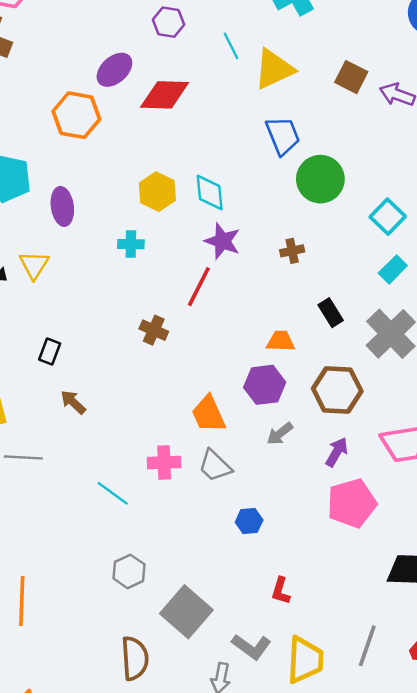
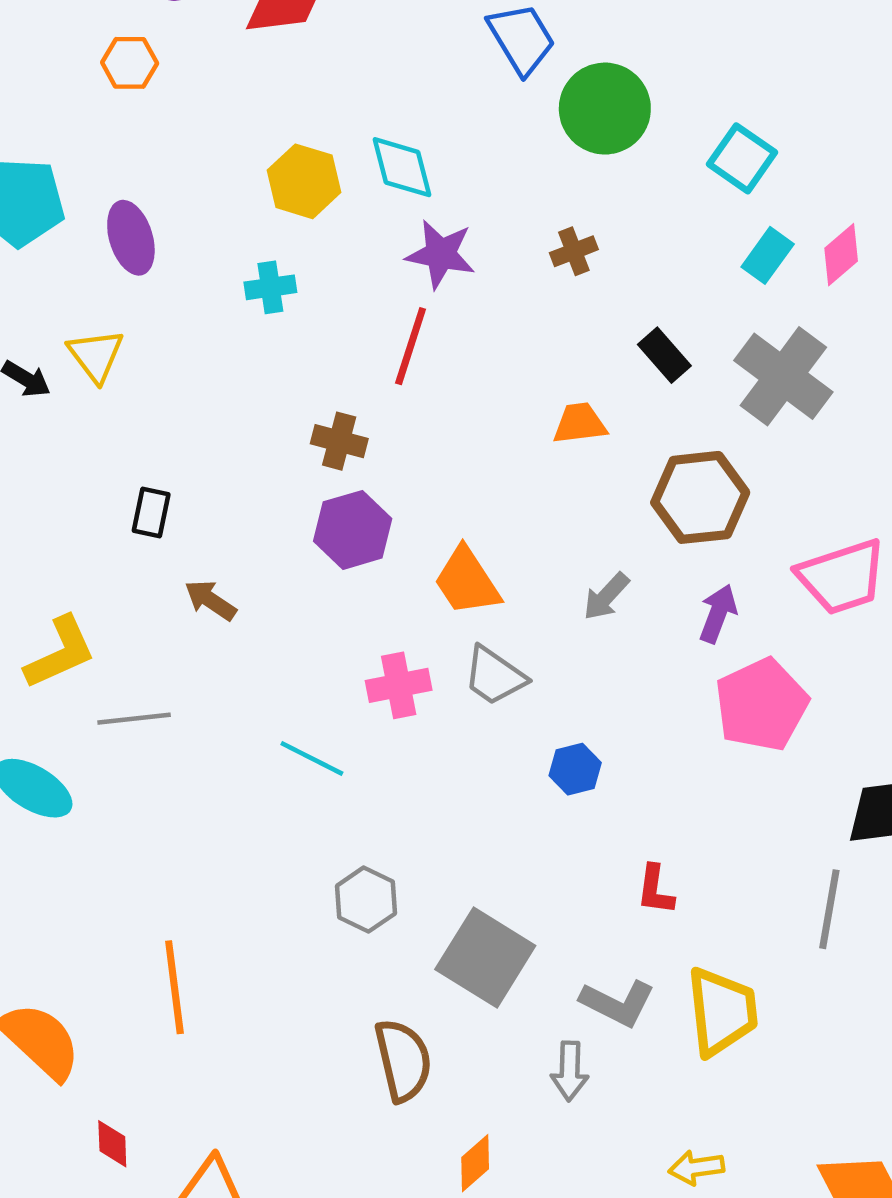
orange hexagon: (76, 115) -> (130, 63), size x0.6
purple hexagon: (265, 385) -> (353, 530), moved
gray line: (367, 646) -> (829, 909), moved

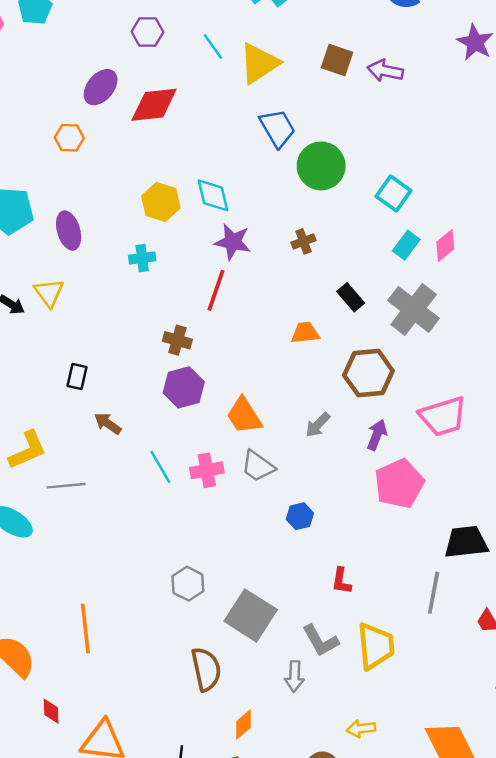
cyan line: (312, 758) -> (160, 467), moved, turned 32
gray L-shape: (618, 1003) -> (320, 641), turned 33

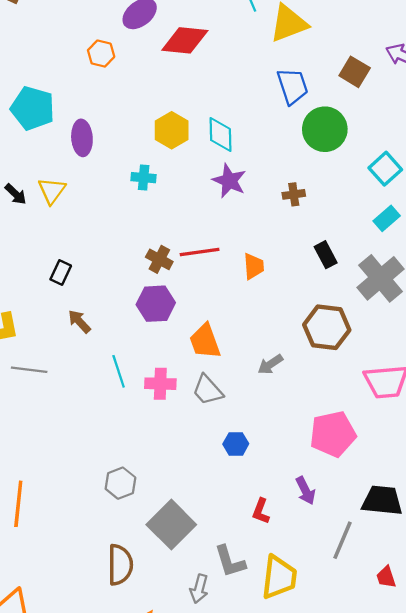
brown square: (337, 60) -> (355, 72), moved
red line: (216, 290) -> (200, 252), moved, turned 51
orange trapezoid: (305, 333) -> (254, 266), moved, turned 80
purple arrow: (377, 435) -> (305, 491), moved, turned 120

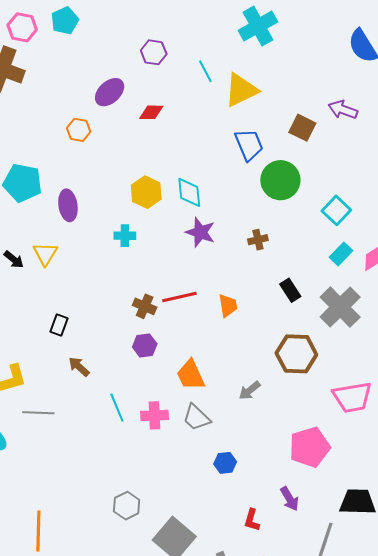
red diamond: (185, 40) -> (151, 112), size x0.6
purple hexagon: (156, 304) -> (145, 345), size x0.7

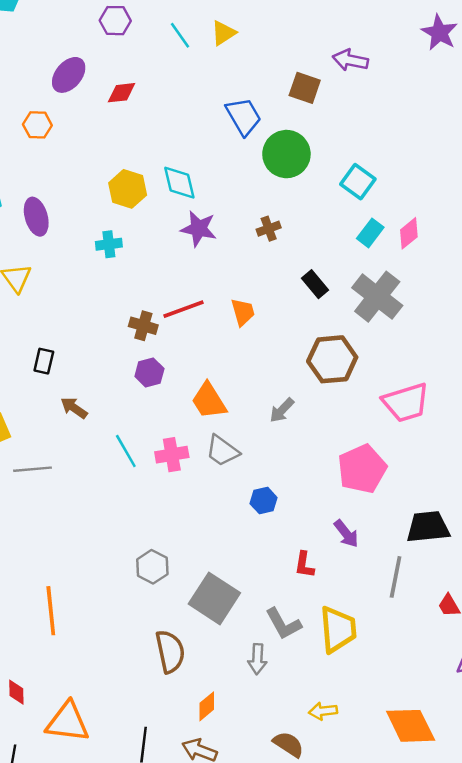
yellow triangle: (241, 90) -> (223, 33), moved, size x0.6

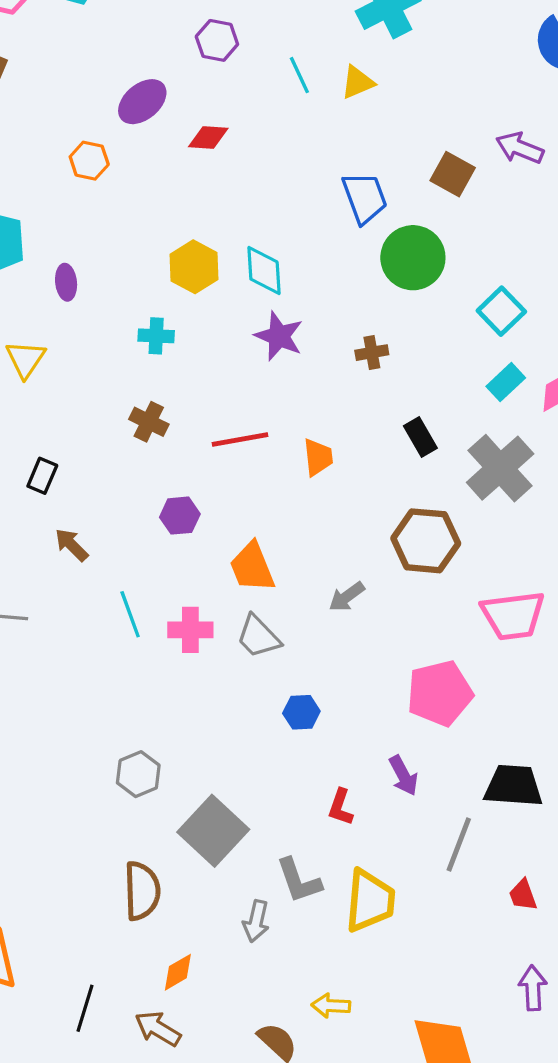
purple ellipse: (36, 217) -> (66, 282), size x0.7
brown cross: (143, 326) -> (149, 422), moved

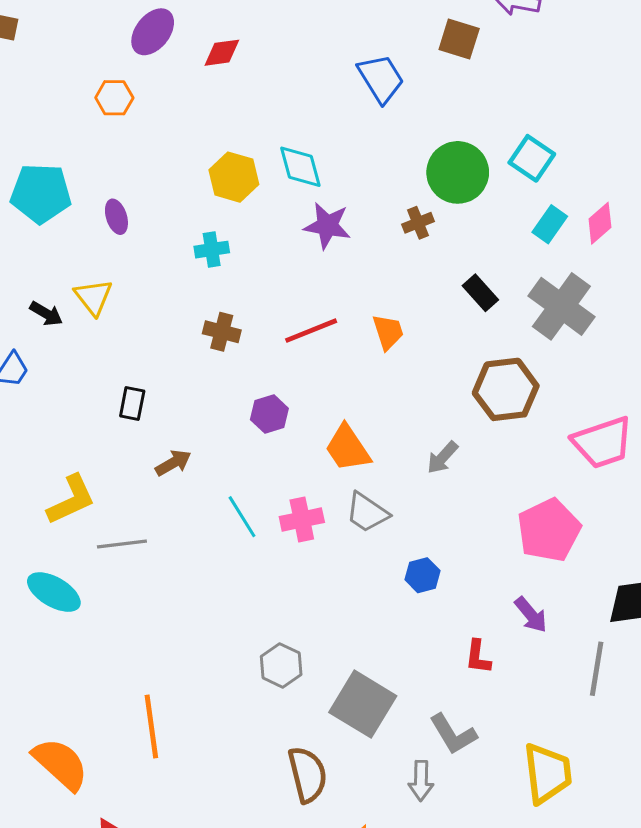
green circle: (413, 258) -> (458, 172), moved
brown arrow: (71, 545) -> (173, 463), turned 117
yellow trapezoid: (370, 901) -> (547, 773), moved

